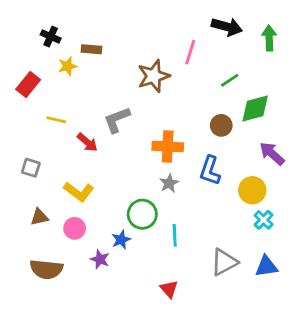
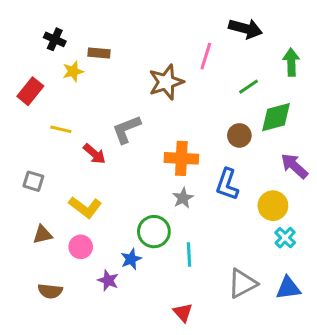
green arrow: (269, 38) -> (291, 62), moved
brown semicircle: (46, 269) -> (50, 291), size x0.7

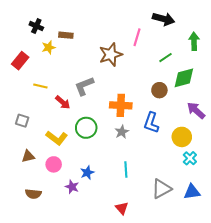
green circle: (154, 232) -> (86, 128), moved

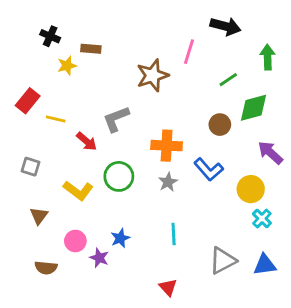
red rectangle: (20, 61) -> (28, 101), moved
blue L-shape: (151, 123) -> (209, 169), turned -60
brown triangle: (28, 156) -> (39, 216), turned -40
pink circle: (54, 164) -> (75, 241), moved

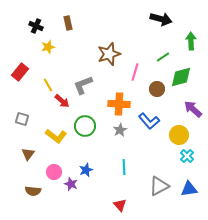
brown rectangle: (91, 49) -> (68, 23), moved, turned 72
pink line: (189, 52) -> (135, 72), moved
yellow line: (56, 119) -> (48, 85), moved, turned 48

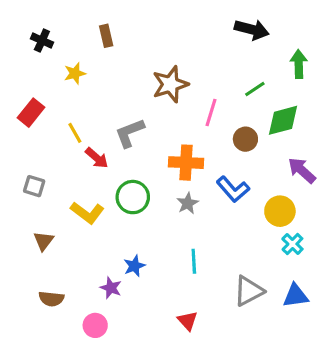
black cross: (36, 26) -> (42, 40), moved
pink circle: (54, 172) -> (95, 325), moved

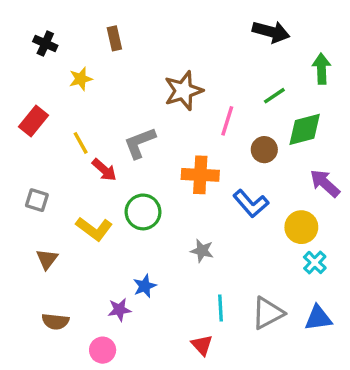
gray star: (188, 203) -> (202, 251), moved, turned -30
cyan line: (194, 261) -> (220, 308), moved
purple star: (111, 288) -> (119, 310), turned -30

